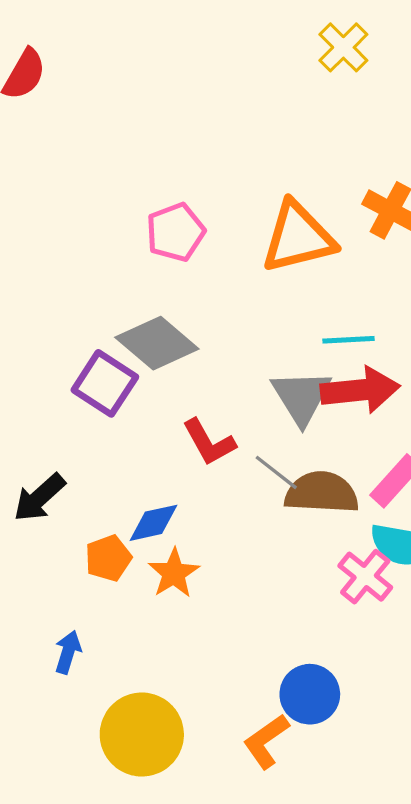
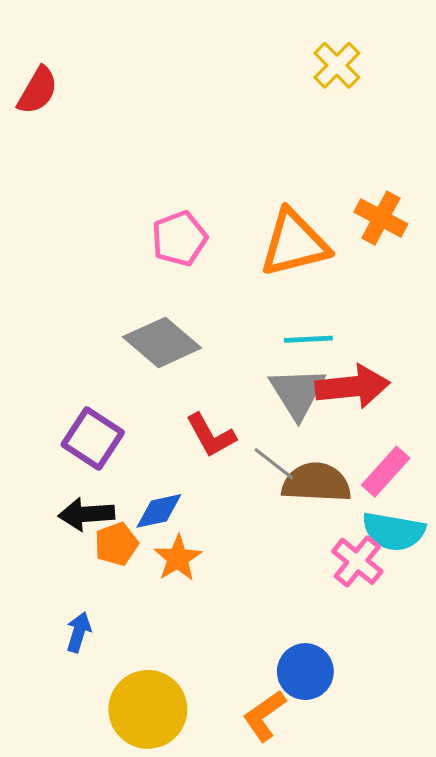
cyan line: (348, 340) -> (308, 339), moved
purple square: (105, 383) -> (93, 438), moved
black arrow: (39, 498) -> (86, 514), moved, turned 38

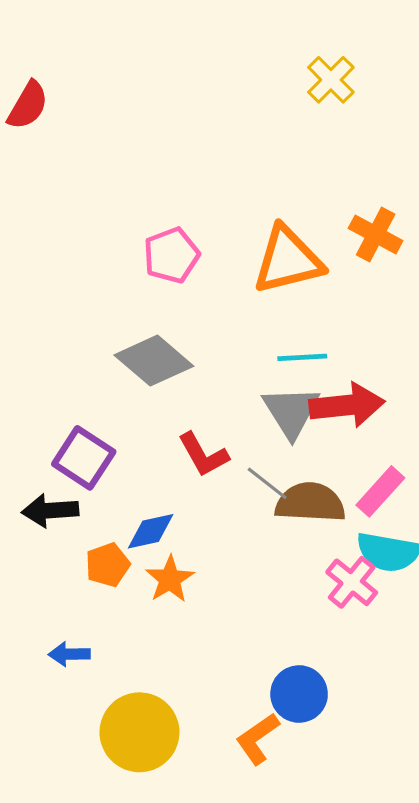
black arrow: (86, 514) -> (50, 511), moved
blue arrow: (79, 632) -> (69, 654), turned -108

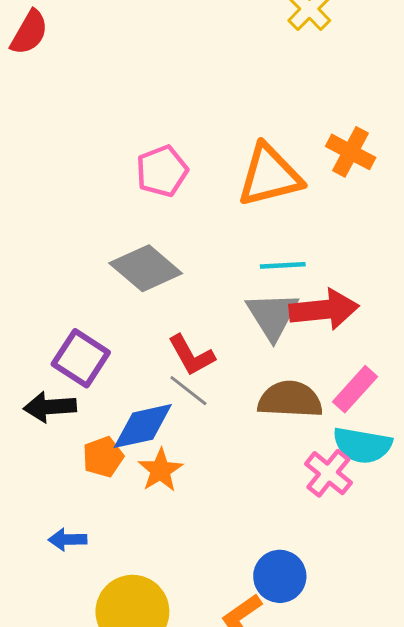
gray line: (267, 483) -> (188, 391), moved
blue diamond: (151, 531) -> (143, 426), size x1.4

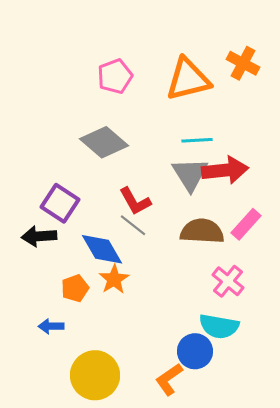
blue diamond: (143, 426) -> (102, 249), turned 72
cyan semicircle: (362, 445) -> (219, 326), moved
orange pentagon: (103, 457) -> (75, 288), moved

